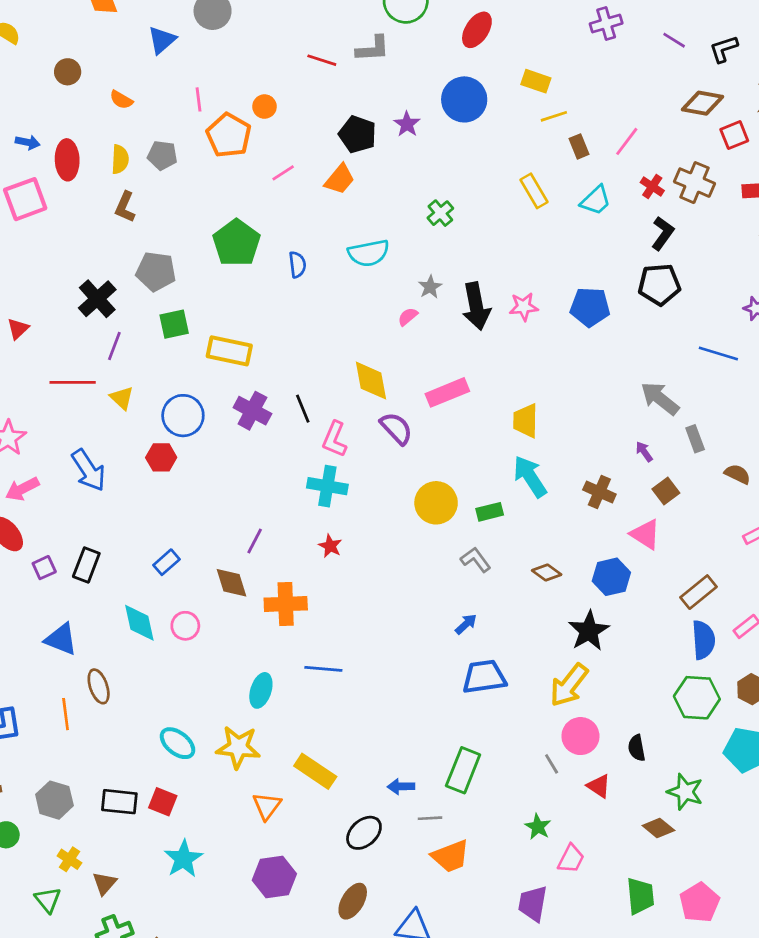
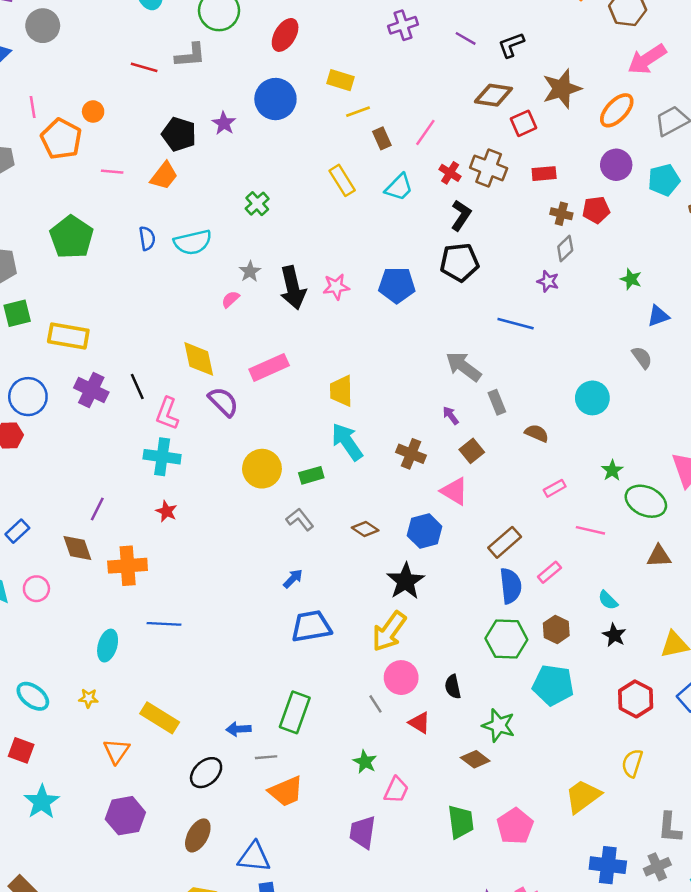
pink line: (283, 173) -> (112, 172), turned 40
blue semicircle: (297, 265) -> (147, 238), moved
yellow star: (238, 747) -> (88, 698), size x0.5

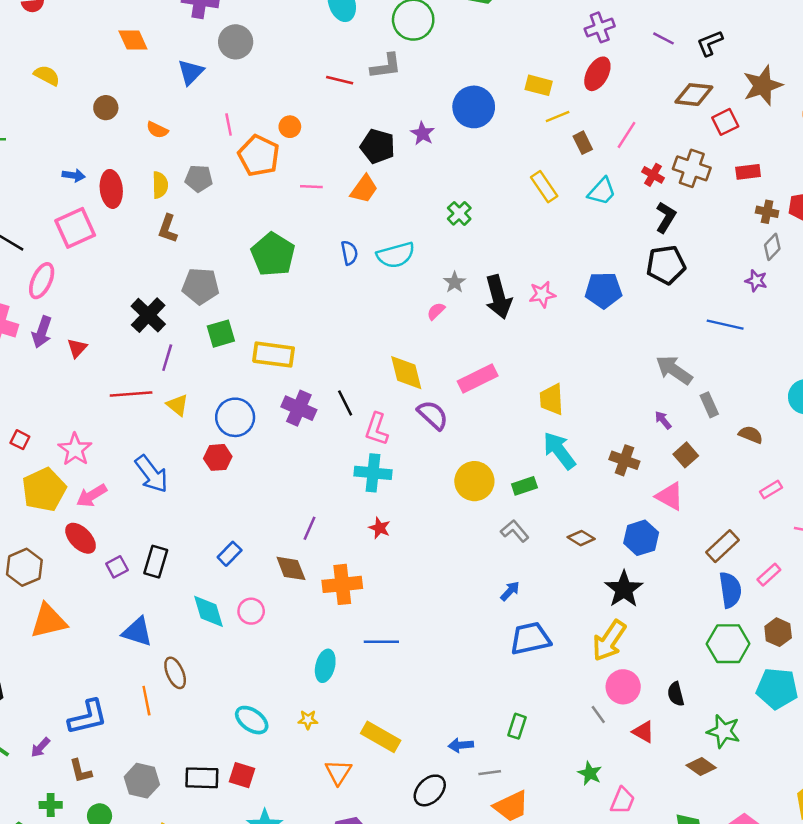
red ellipse: (285, 35) -> (597, 74), moved
green rectangle: (295, 712) -> (517, 726), size x0.6

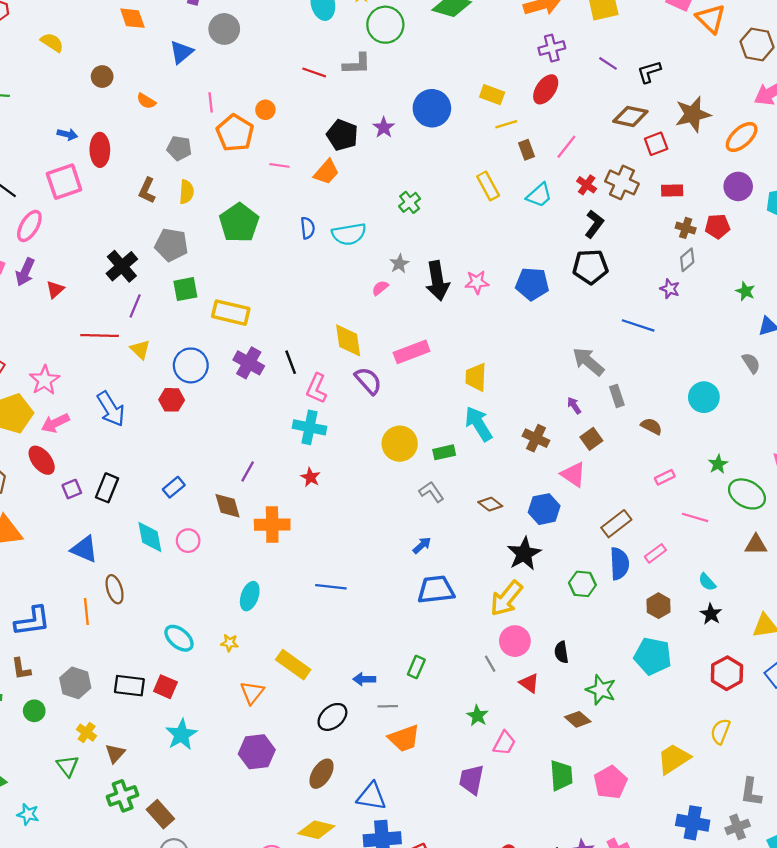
yellow semicircle: (160, 185) -> (186, 192), moved
blue line: (381, 642) -> (331, 587), moved
green hexagon: (728, 644) -> (582, 584), moved, size x0.7

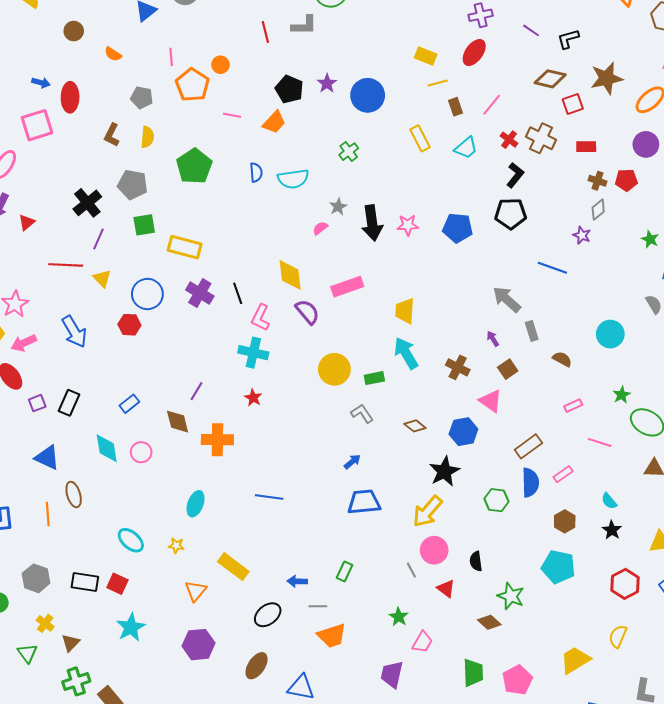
red line: (314, 72) -> (265, 32), turned 55
blue circle: (432, 108) -> (368, 95), moved

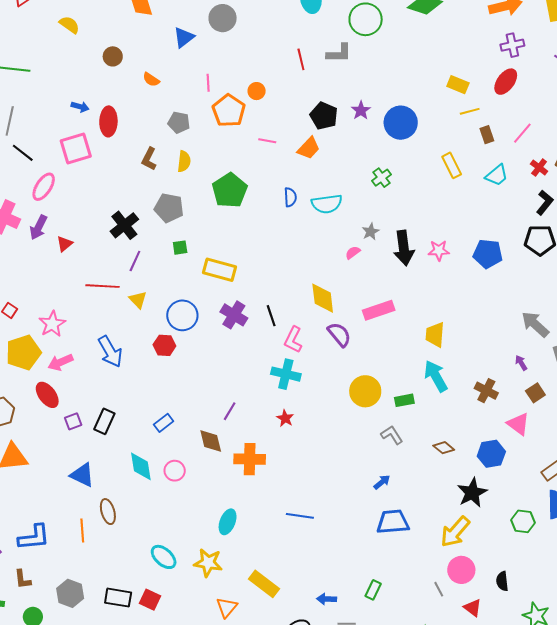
green square: (144, 225) -> (180, 248), size x0.7
yellow star: (176, 546) -> (208, 563), size x1.8

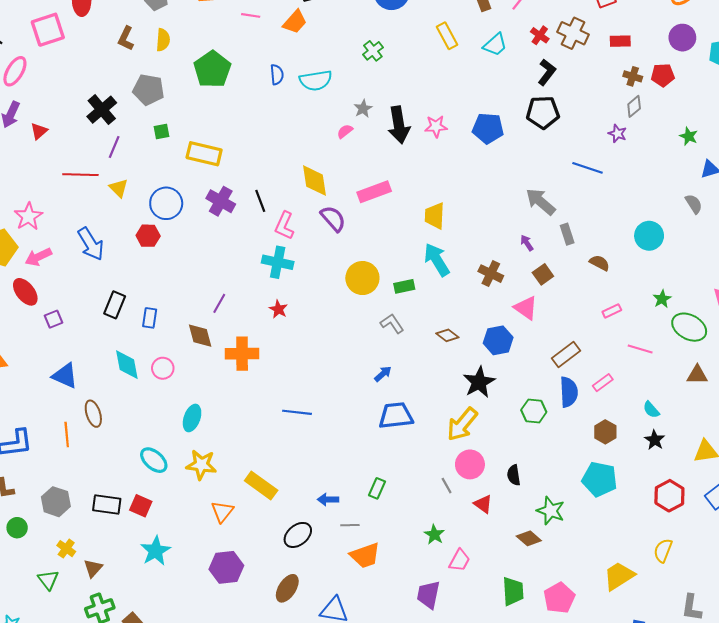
black rectangle: (104, 421) -> (115, 305), moved
blue rectangle: (164, 423) -> (150, 318), turned -42
cyan ellipse: (228, 522) -> (192, 418), moved

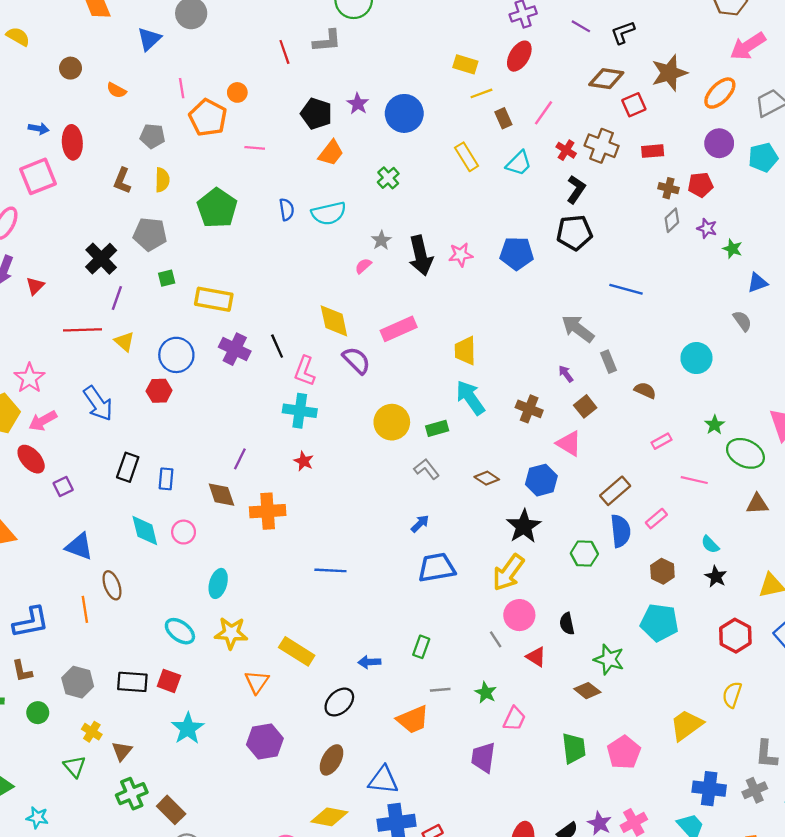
orange trapezoid: (295, 22) -> (331, 153), moved
purple star: (618, 134) -> (707, 228), moved
gray line: (350, 525) -> (440, 690), moved

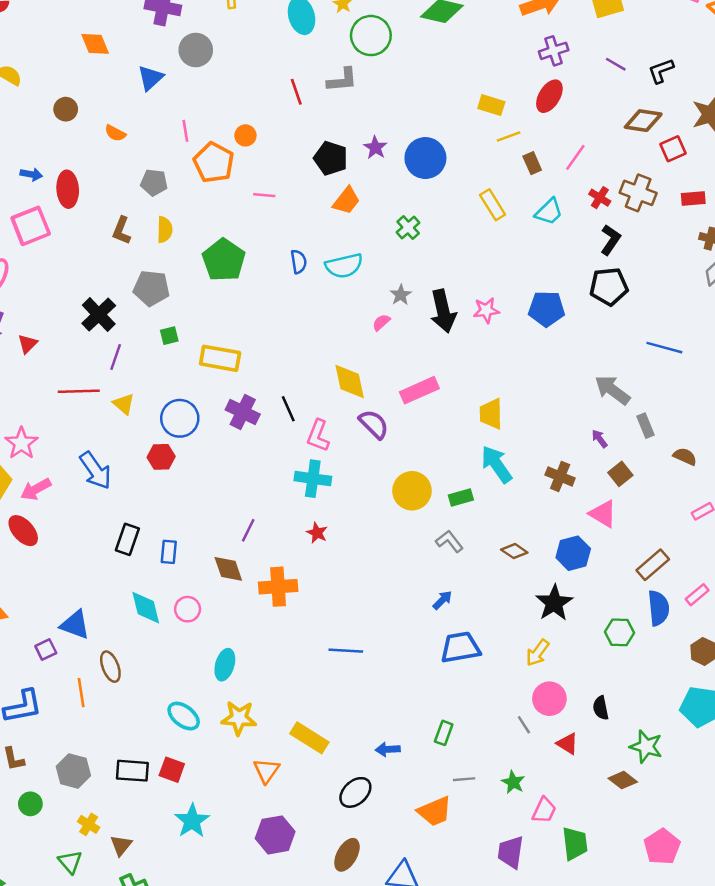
purple square: (63, 487) -> (46, 649), moved
yellow arrow: (508, 572) -> (538, 653), size x0.7
green trapezoid: (574, 748) -> (575, 843), moved

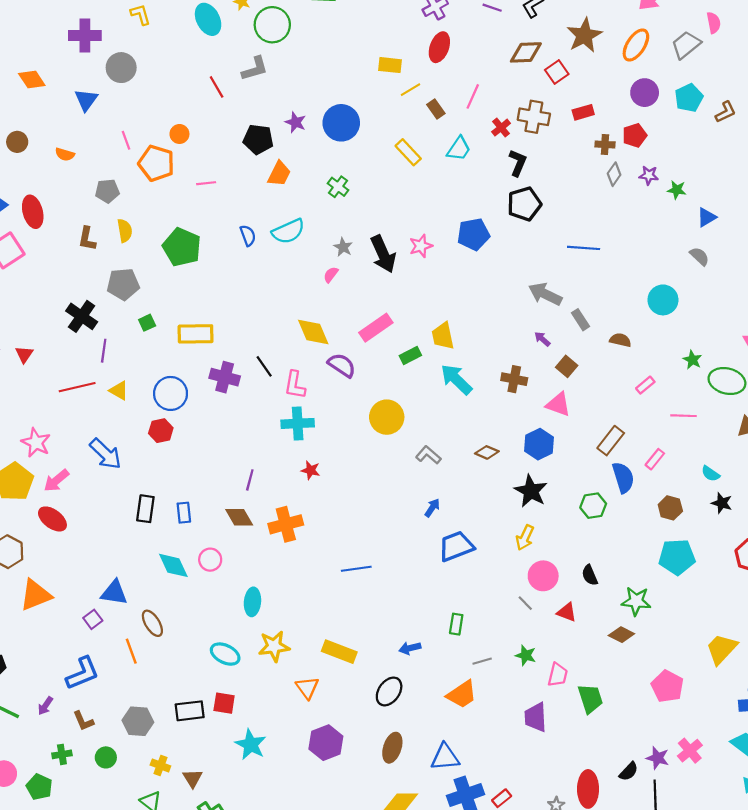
red cross: (600, 198) -> (501, 128), turned 30
green rectangle: (461, 497) -> (410, 355), moved

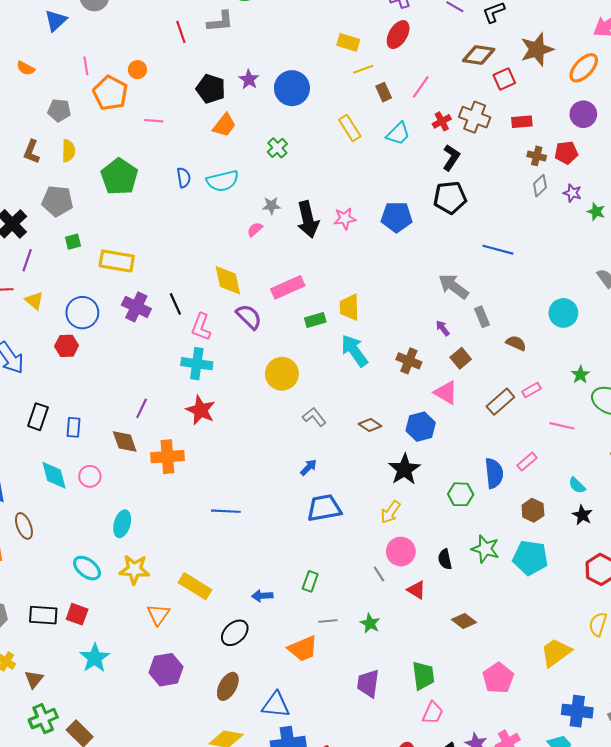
gray star: (343, 247) -> (271, 206), turned 30
brown rectangle: (611, 441) -> (500, 402), moved
red star: (311, 470) -> (201, 410), size x1.6
green star: (636, 601) -> (485, 549), moved
pink trapezoid: (558, 675) -> (433, 713), moved

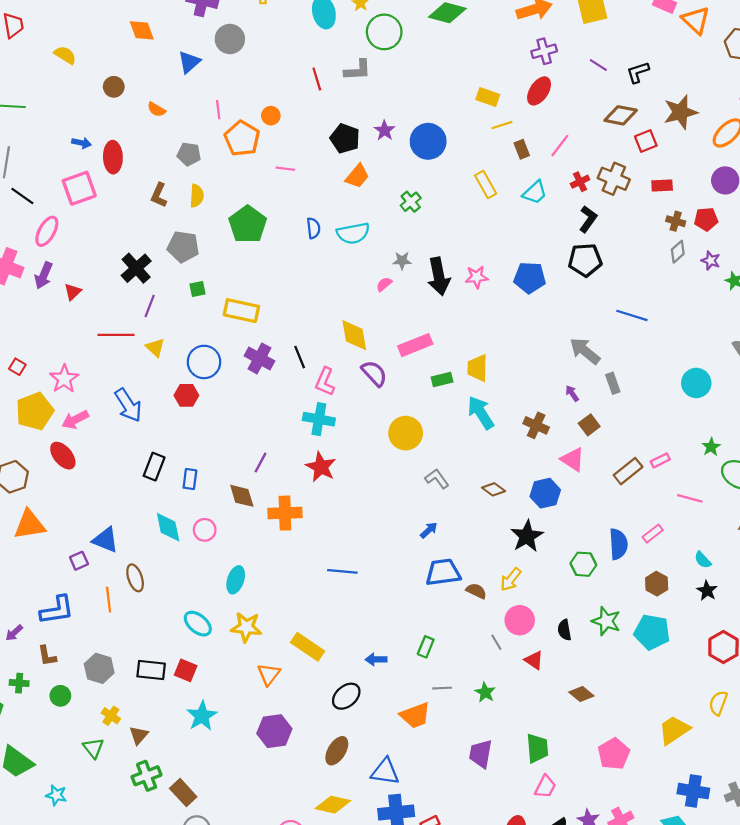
brown semicircle: (516, 343) -> (476, 591), moved

